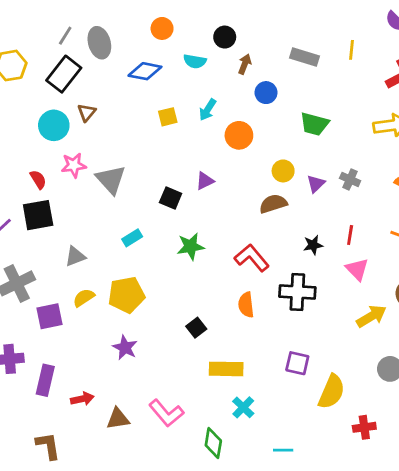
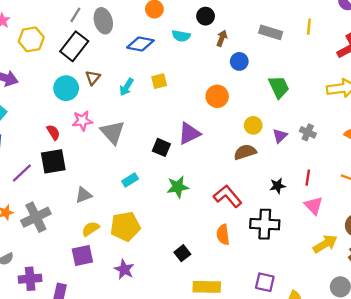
cyan arrow: (208, 110) -> (127, 87), moved
green trapezoid: (314, 124) -> (279, 87), turned -130
purple triangle: (205, 181) -> (189, 133), size x1.5
purple square: (50, 316) -> (82, 255), moved

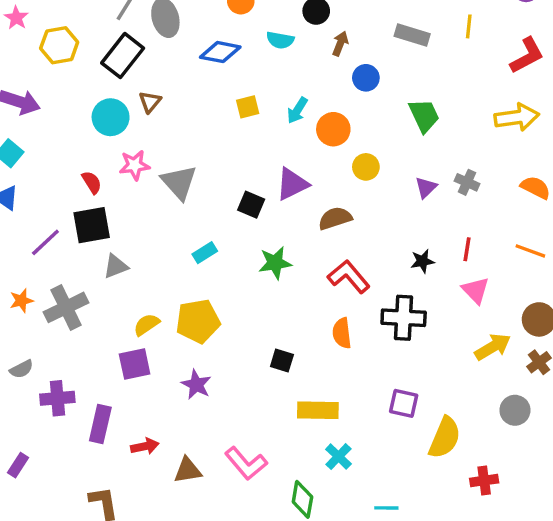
cyan arrow: (127, 87) -> (297, 110), moved
yellow circle: (253, 125) -> (366, 167), moved
brown semicircle: (245, 152) -> (335, 218), moved
gray triangle: (84, 195) -> (116, 266), moved
black square: (182, 253) -> (282, 361), turned -35

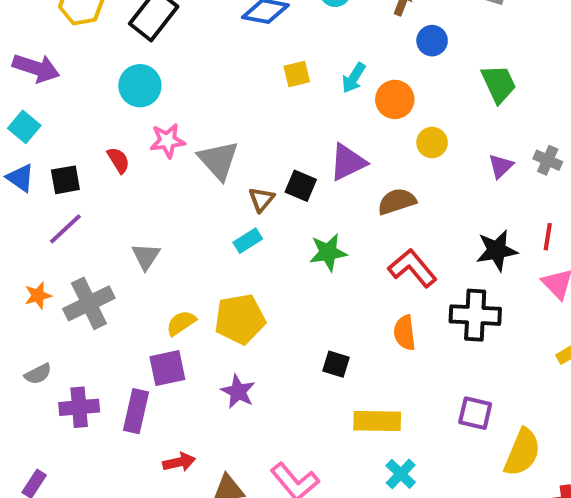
brown triangle: (150, 102) -> (261, 199), moved
black square: (92, 225) -> (65, 180), moved, size x0.7
black star: (422, 261) -> (497, 250), size x1.5
gray triangle: (116, 266) -> (146, 256), turned -36
purple rectangle: (100, 424) -> (136, 411), moved

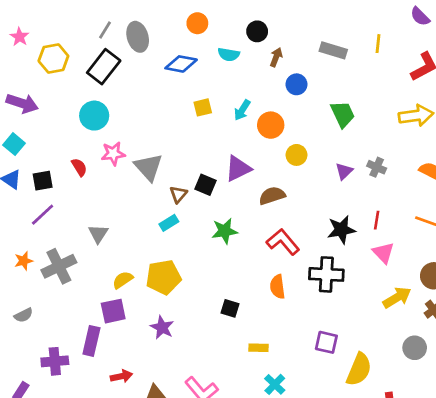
purple cross: (79, 407) -> (55, 361), moved
yellow rectangle: (377, 421) -> (258, 348), size x0.6

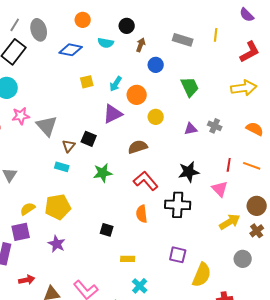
purple triangle: (238, 169) -> (113, 114), moved
purple triangle: (344, 171) -> (191, 129), turned 32
red line: (377, 220) -> (229, 165), moved
cyan rectangle: (169, 223) -> (62, 167), turned 48

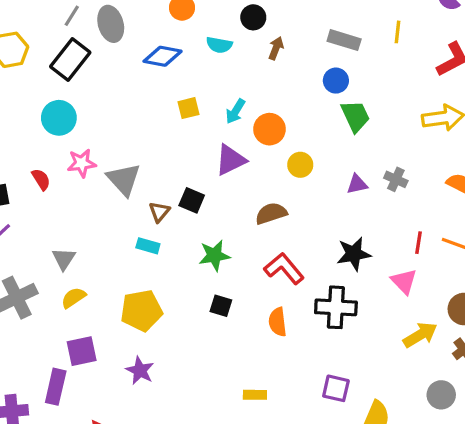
blue circle: (156, 65) -> (336, 81), moved
yellow semicircle: (28, 209) -> (73, 298), moved
black square: (107, 230) -> (221, 306), moved

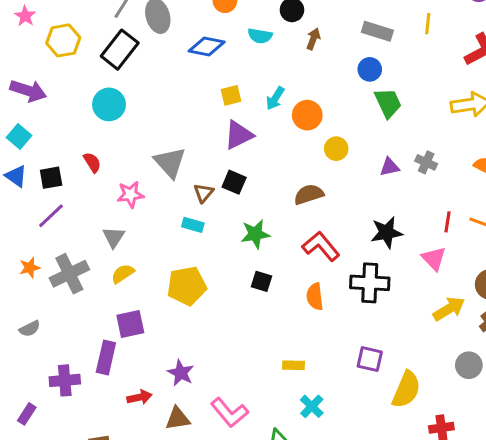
purple triangle: (231, 160) -> (239, 135), moved
pink star: (82, 163) -> (130, 194), moved
purple star: (140, 371) -> (181, 373), moved

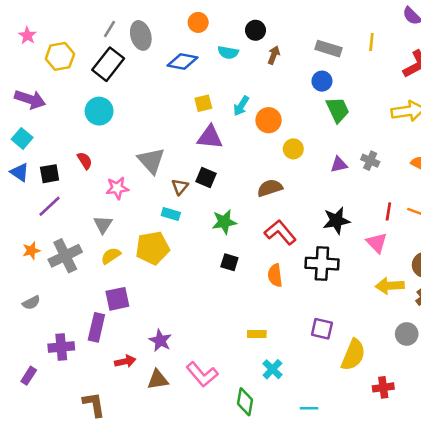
purple triangle: (239, 135) -> (210, 137), turned 32
yellow pentagon: (187, 286) -> (153, 248), moved
yellow arrow: (449, 309) -> (390, 286), turned -152

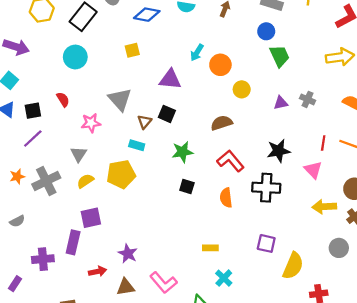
yellow square: (203, 103) -> (132, 50), moved

